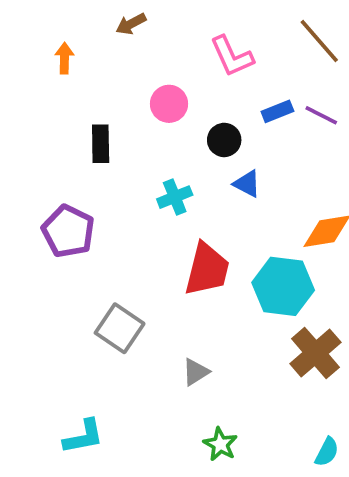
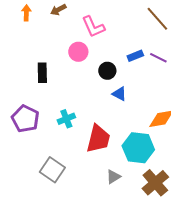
pink L-shape: (232, 56) -> (93, 27), moved
orange arrow: (64, 58) -> (26, 13), moved
cyan cross: (175, 197) -> (66, 119), moved
gray triangle: (196, 372) -> (113, 177), moved

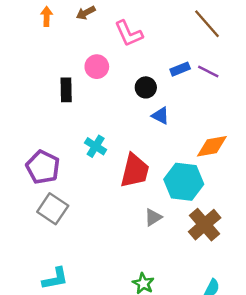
pink circle: (78, 52) -> (97, 67), moved
purple pentagon: (25, 119) -> (43, 167), moved
cyan cross: (66, 119) -> (96, 146), turned -36
gray square: (52, 170) -> (53, 209), moved

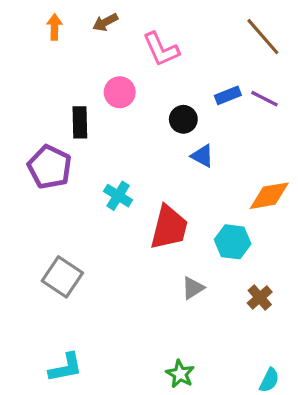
purple pentagon: (43, 167) -> (50, 167), moved
cyan hexagon: (184, 182) -> (233, 242), size x0.7
brown cross: (205, 225) -> (260, 298), size x0.6

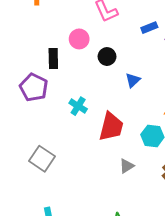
blue rectangle: (228, 95) -> (149, 28), moved
black circle: (183, 119) -> (107, 57), moved
blue triangle: (202, 156) -> (133, 80), turned 49

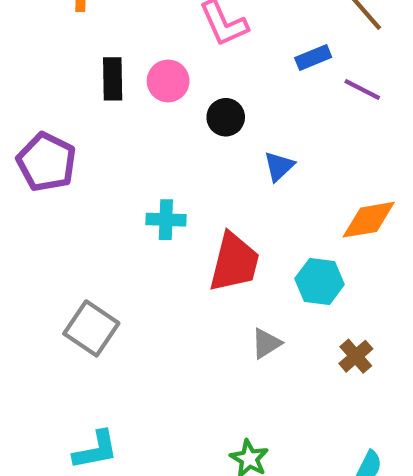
black rectangle: (53, 59) -> (113, 79), moved
purple pentagon: (34, 87) -> (47, 162), moved
cyan cross: (78, 106) -> (166, 220), turned -30

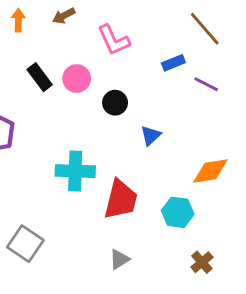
black rectangle: (113, 79) -> (40, 77), turned -36
cyan cross: (166, 220) -> (75, 171), size x1.5
gray triangle: (266, 343) -> (119, 259), moved

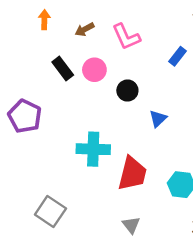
brown arrow: (64, 16) -> (85, 29), moved
blue rectangle: (173, 63) -> (178, 56), turned -30
gray triangle: (119, 259) -> (131, 225), turned -36

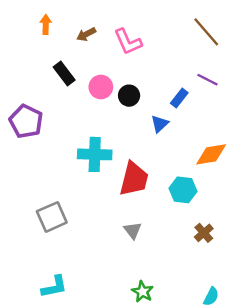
blue rectangle: (178, 56) -> (179, 98), moved
pink circle: (94, 70) -> (101, 87), moved
gray square: (50, 211) -> (52, 217), turned 32

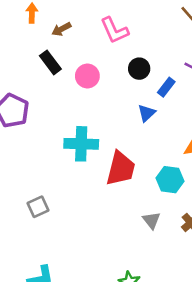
brown arrow: (86, 34) -> (61, 29), moved
black circle: (129, 96) -> (139, 69), moved
gray square: (52, 217) -> (38, 207), size x0.7
gray triangle: (133, 230) -> (151, 220), moved

